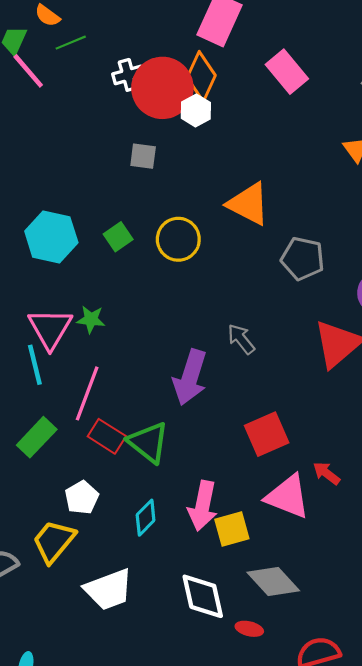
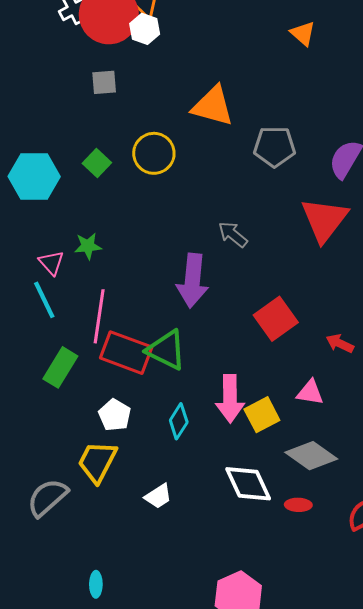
pink triangle: (50, 329) -> (51, 263), size x0.6
red rectangle: (107, 436) -> (126, 353), size x1.4
pink triangle: (288, 497) -> (310, 392), moved, size x0.6
white trapezoid: (109, 590) -> (158, 496), size x0.6

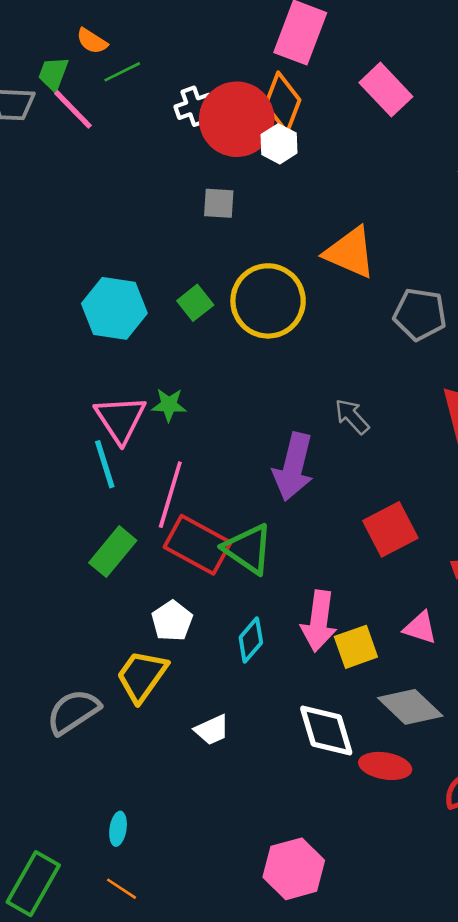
yellow circle: (154, 153) -> (268, 301), size x1.4
pink triangle: (51, 263) -> (120, 419), size x1.6
red ellipse: (298, 505) -> (385, 766), size x1.5

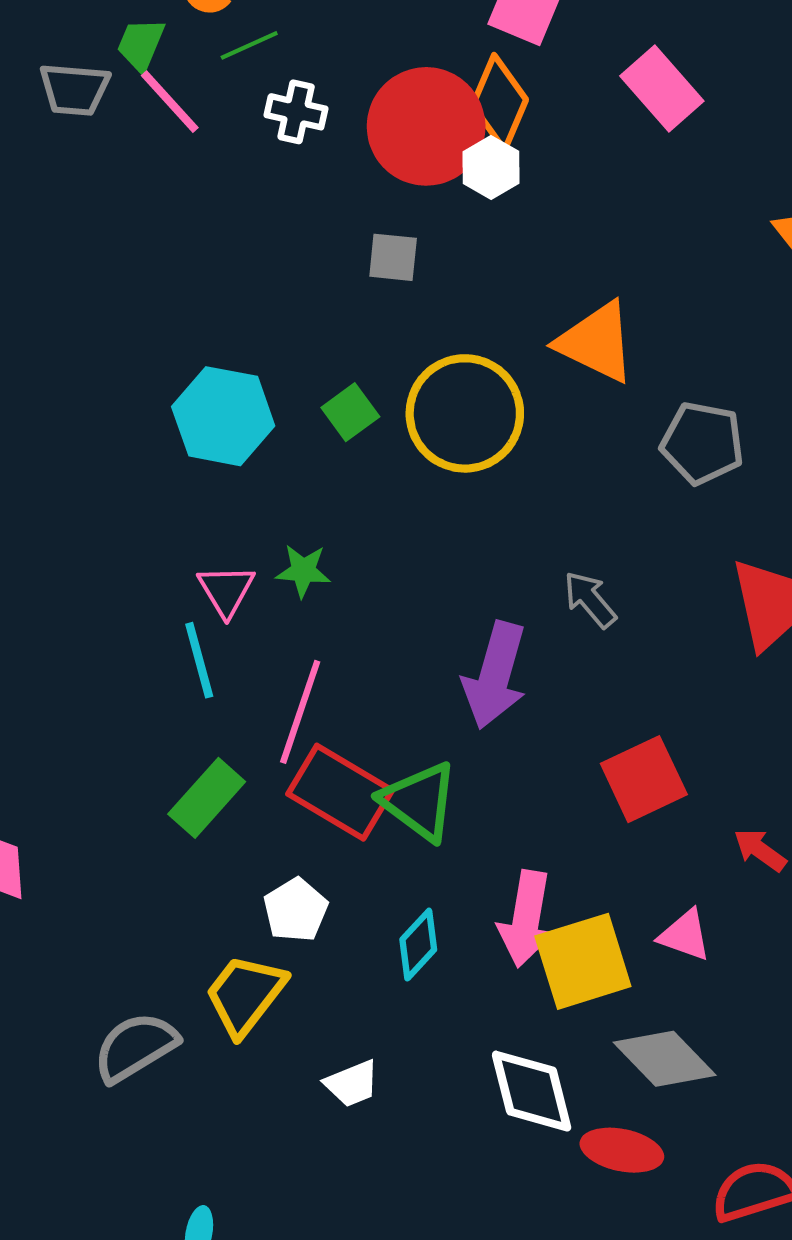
white cross: (194, 106) -> (296, 112), moved, turned 30
pink triangle: (120, 419) -> (226, 590), size x0.7
yellow square: (356, 647) -> (583, 961), size x1.4

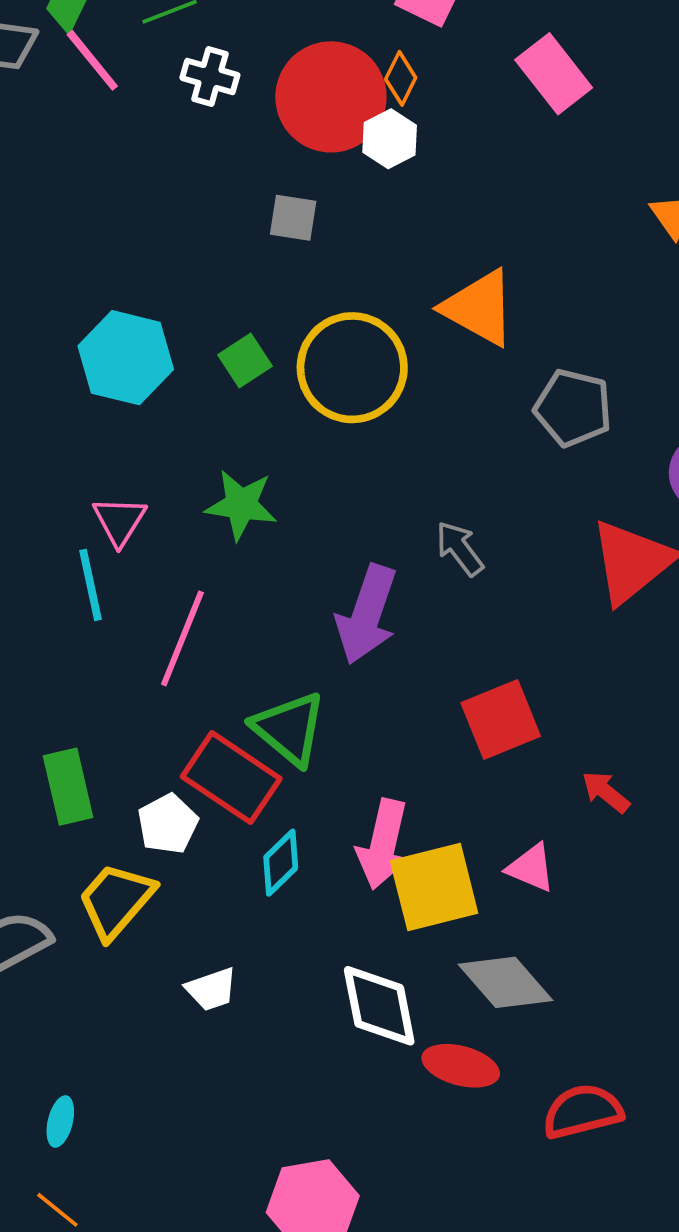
orange diamond: (499, 102) -> (401, 78), size x0.6
green star: (303, 571) -> (241, 505), moved, size x1.4
red rectangle: (340, 792) -> (231, 778), moved
green rectangle: (207, 798) -> (68, 787), moved, turned -58

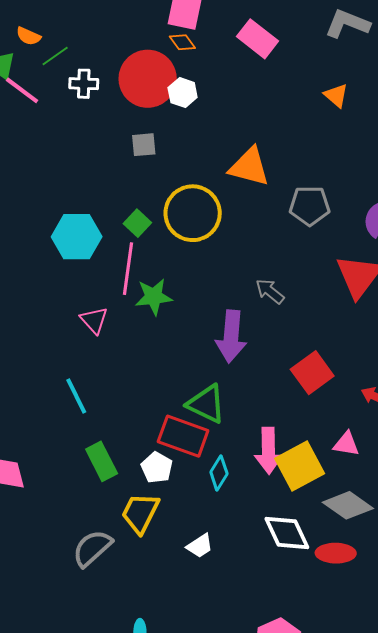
orange diamond: (401, 78) -> (182, 42), moved, turned -48
cyan line: (91, 585) -> (76, 396), moved
pink line: (182, 638) -> (128, 269), moved

